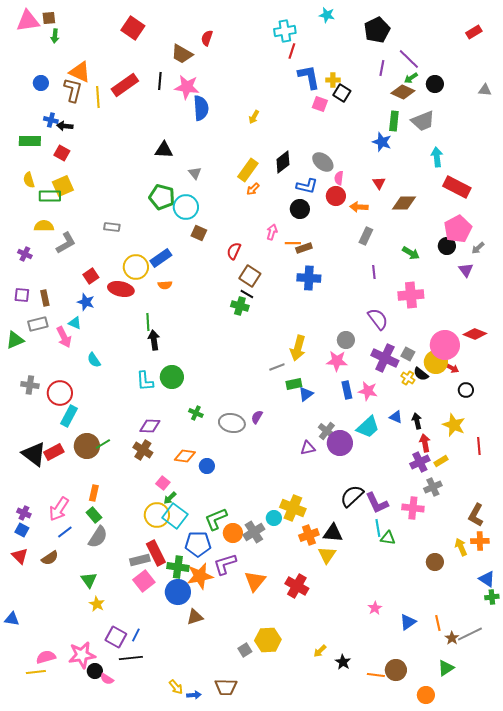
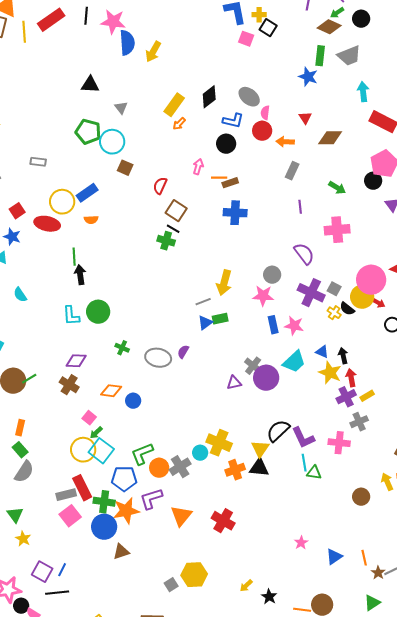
yellow arrow: (254, 117) -> (153, 52), moved, size x1.5
blue triangle: (306, 394) -> (205, 323), moved
yellow star: (454, 425) -> (330, 373), moved
yellow triangle: (327, 555) -> (260, 449), moved

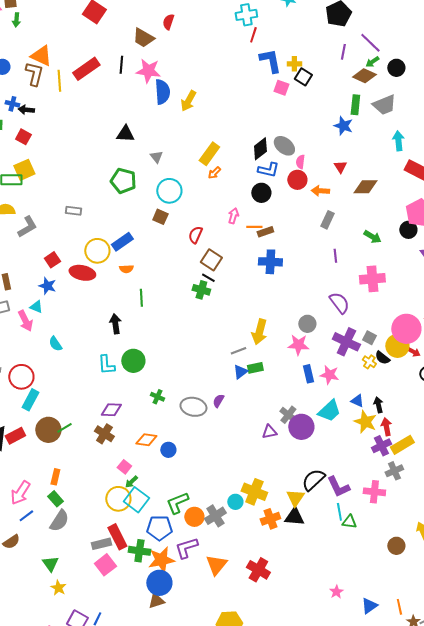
black diamond: (209, 97) -> (260, 149), moved
cyan circle: (112, 142) -> (169, 191), moved
green line: (74, 257) -> (141, 298), moved
yellow rectangle: (367, 396) -> (402, 445), size x1.6
blue circle: (104, 527) -> (159, 583), moved

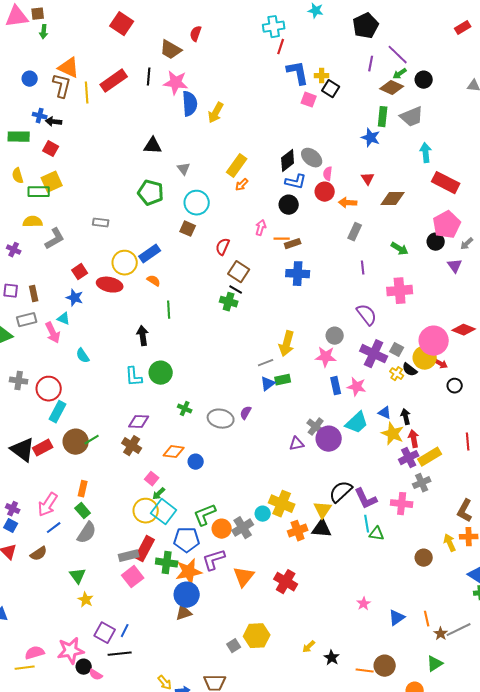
orange semicircle: (126, 269) -> (154, 281), turned -144
red rectangle: (117, 537) -> (145, 549), turned 55

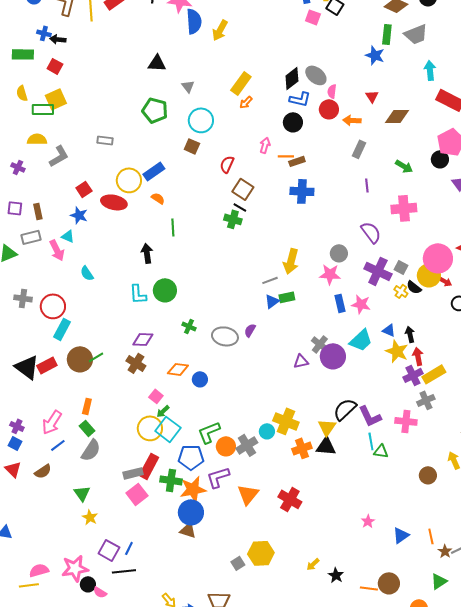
brown triangle: (184, 613) -> (188, 530), turned 36

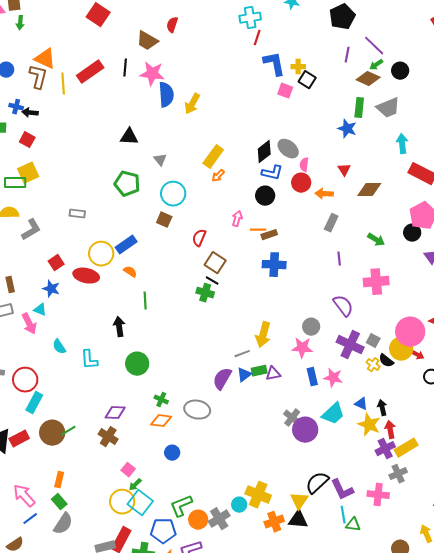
cyan L-shape: (138, 294) -> (89, 360), moved
purple semicircle: (250, 330) -> (222, 379), moved, size x1.6
purple triangle: (301, 361) -> (273, 374), moved
orange diamond: (178, 369) -> (161, 421), moved
pink arrow: (52, 422) -> (24, 496), turned 105

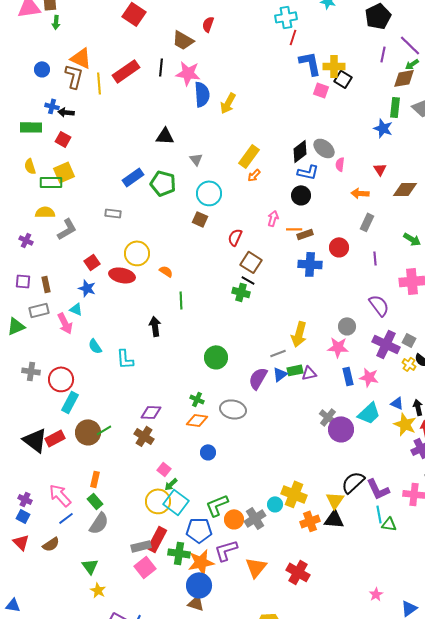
yellow cross: (298, 67) -> (334, 66), size x1.5
brown diamond: (368, 79) -> (404, 78), turned -35
red circle: (301, 183) -> (339, 247), moved
blue rectangle: (126, 245) -> (133, 177), moved
green circle: (137, 364) -> (216, 357), moved

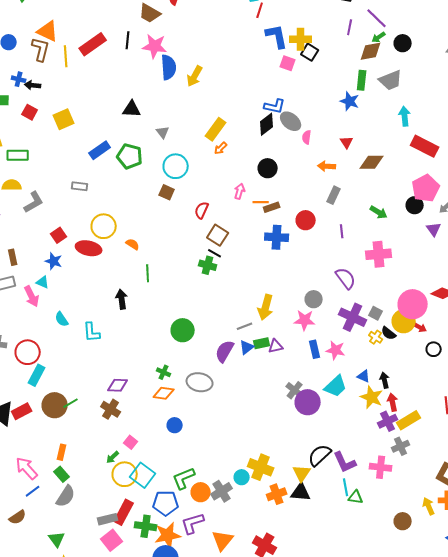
yellow square: (64, 172) -> (64, 119), moved
blue L-shape: (308, 172) -> (275, 106), moved
green arrow: (171, 484) -> (113, 457), moved

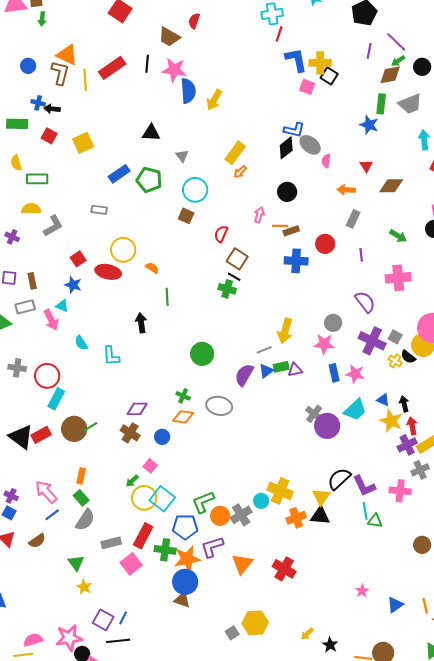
blue circle: (175, 425) -> (162, 437), moved
gray rectangle: (108, 519) -> (111, 543), moved

